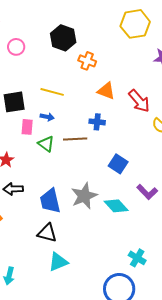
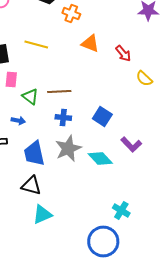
red arrow: (139, 101) -> (123, 54), size x0.7
blue arrow: (47, 117) -> (18, 120), moved
blue cross: (97, 122) -> (63, 118), moved

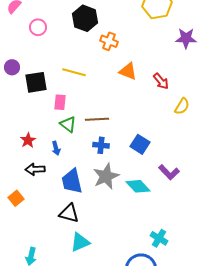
yellow semicircle: (144, 78) -> (182, 106), turned -102
pink rectangle: (11, 80) -> (60, 102), moved
blue arrow: (18, 120) -> (56, 148), turned 64

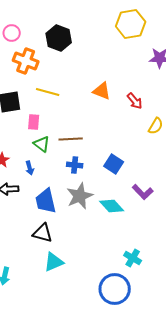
pink circle: (38, 27) -> (12, 33), moved
orange cross: (109, 41) -> (26, 61), moved, size x1.4

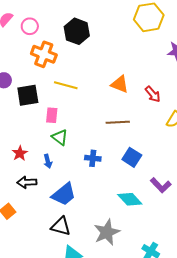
brown line: (71, 139) -> (118, 122), moved
gray star: (80, 196) -> (107, 232), moved
blue trapezoid: (46, 201) -> (64, 194), turned -116

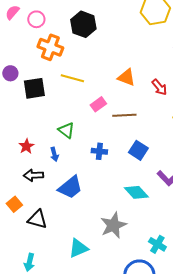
pink rectangle: (52, 115) -> (98, 104), moved, turned 49
black triangle: (61, 226) -> (37, 219), moved

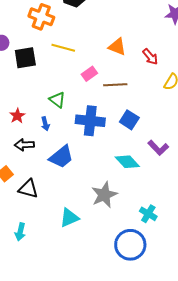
blue cross: (99, 151) -> (90, 121), size x1.8

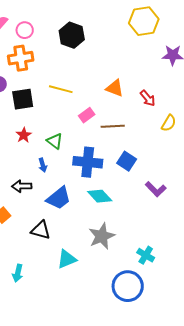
orange cross: (41, 17) -> (21, 58), moved, turned -30
red star: (17, 116) -> (24, 135), moved
cyan diamond: (127, 162) -> (100, 196), moved
black triangle: (28, 189) -> (41, 230), moved

